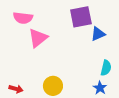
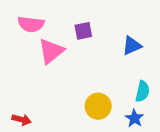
purple square: (81, 17) -> (83, 31), moved, size x0.6
yellow circle: (53, 86) -> (98, 106), moved

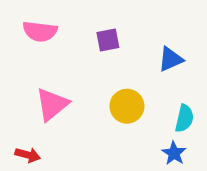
pink triangle: (51, 51) -> (52, 104), moved
yellow circle: (98, 106) -> (127, 106), moved

